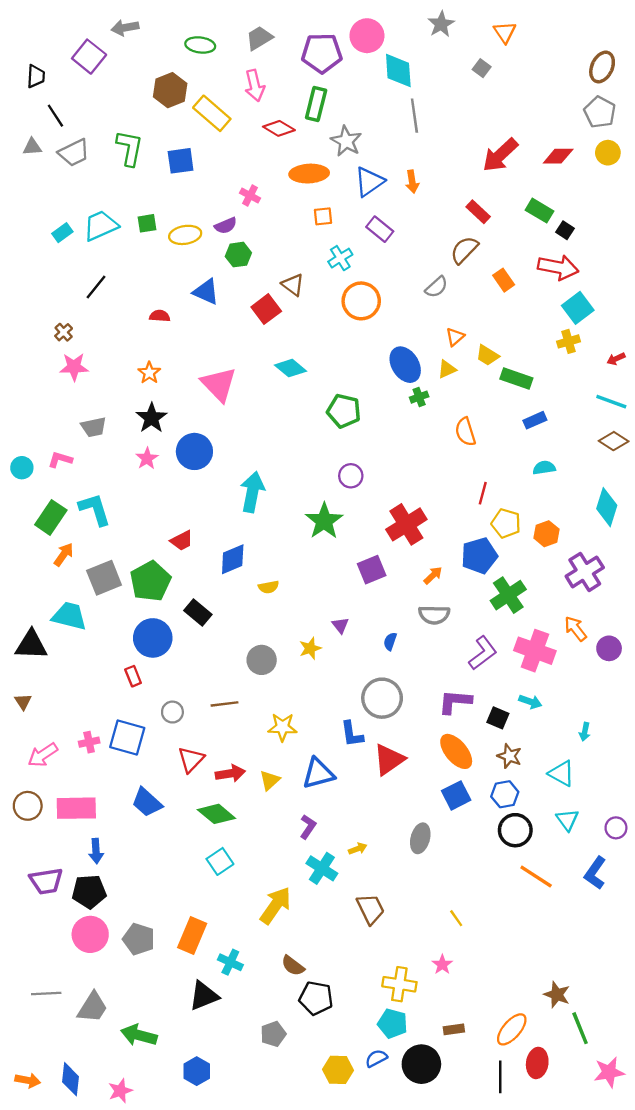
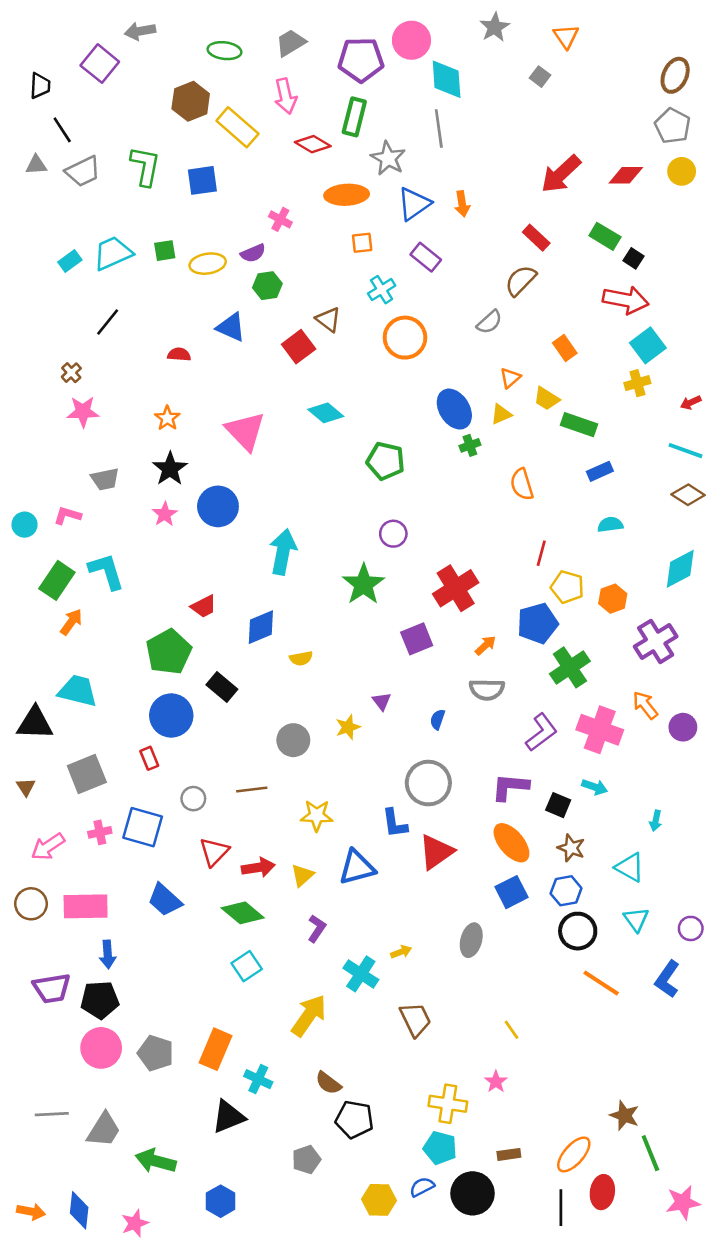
gray line: (414, 116) -> (439, 129), moved
orange rectangle: (504, 280) -> (565, 348), moved
cyan diamond: (607, 507) -> (680, 569), turned 45
gray square: (104, 578) -> (87, 774), moved
purple L-shape: (308, 827) -> (317, 928), moved

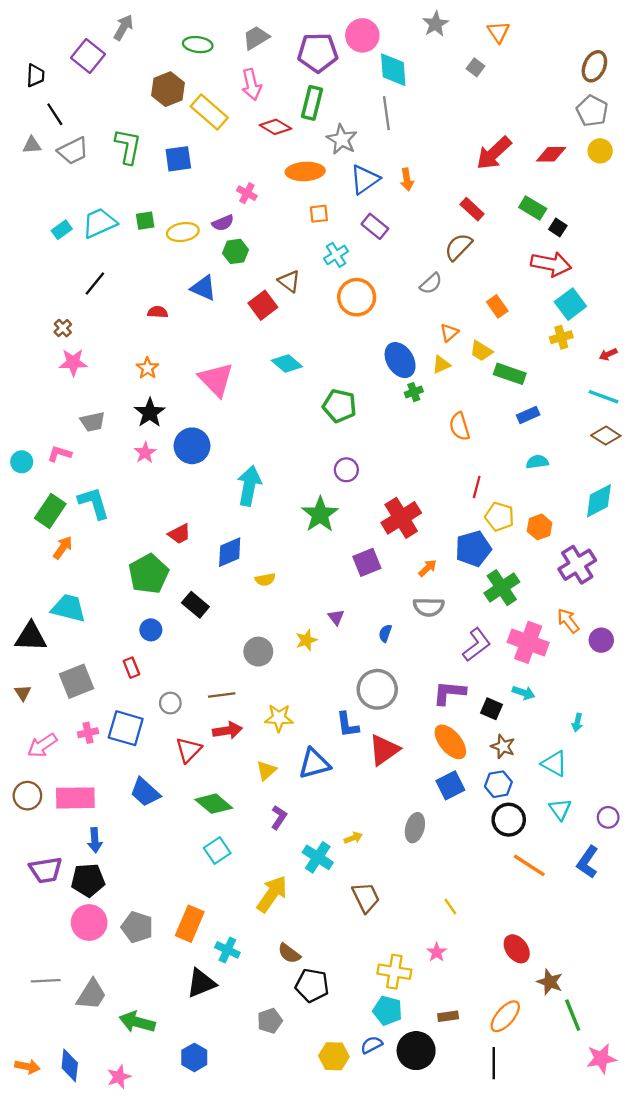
gray arrow: (140, 31) -> (123, 27), turned 130
blue circle: (171, 715) -> (151, 630), size x0.6
red arrow: (258, 867) -> (227, 730), moved
red ellipse: (602, 1192) -> (517, 949), moved, turned -44

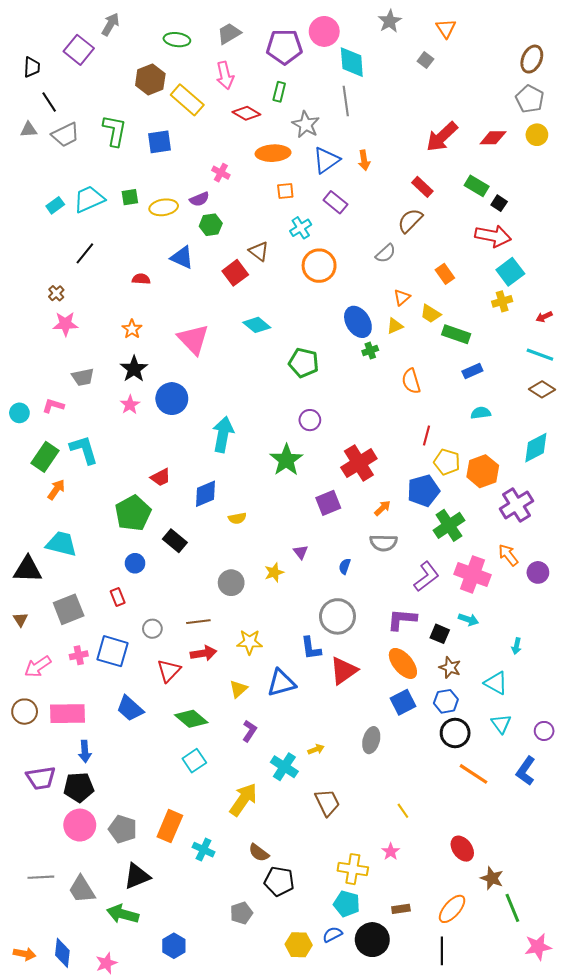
green rectangle: (312, 103) -> (279, 92), size x0.7
orange hexagon: (540, 527) -> (483, 471), size x1.4
black triangle: (201, 983) -> (137, 876), moved
gray trapezoid: (91, 995) -> (82, 889), turned 116

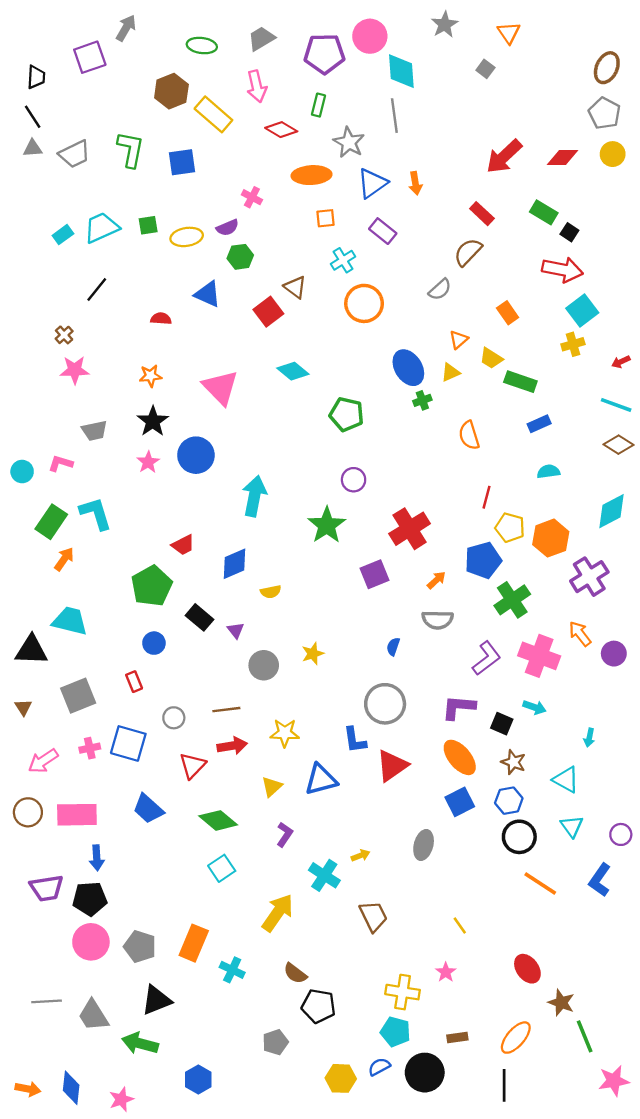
purple square: (79, 50) -> (90, 57), turned 32
black line: (49, 102) -> (33, 117), moved
orange star: (132, 329) -> (150, 376), turned 30
purple triangle: (301, 552) -> (236, 630), moved

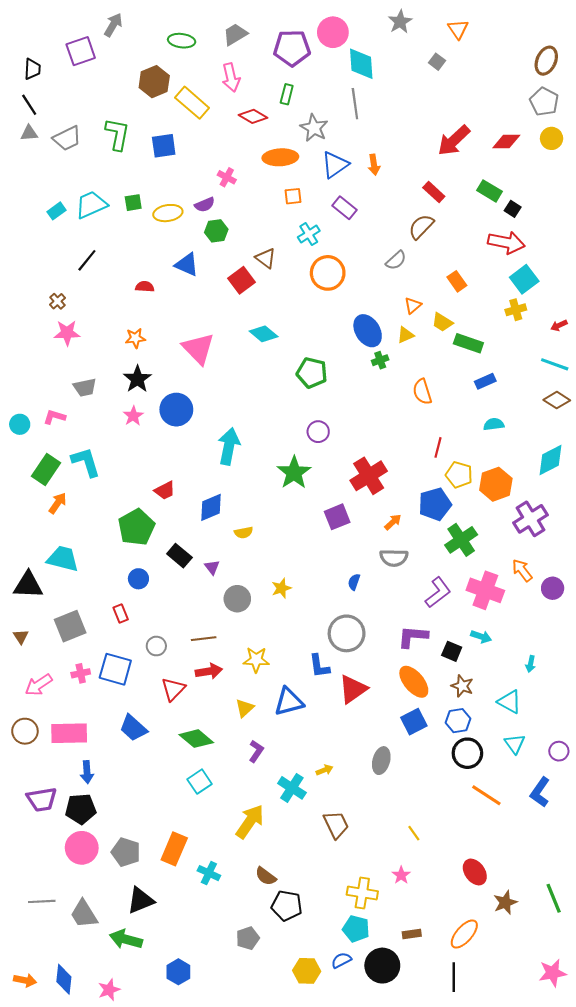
brown star: (561, 1003) -> (505, 902), turned 30
green line: (585, 1036) -> (554, 898), moved

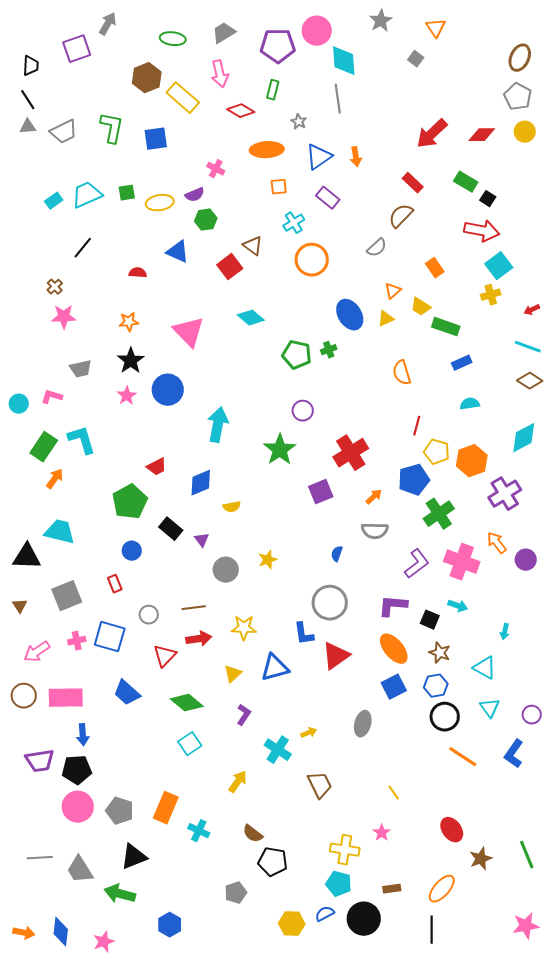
gray star: (314, 128) -> (299, 122), size x0.6
green cross: (380, 360) -> (329, 350), moved
yellow arrow: (250, 822) -> (238, 782), size x0.7

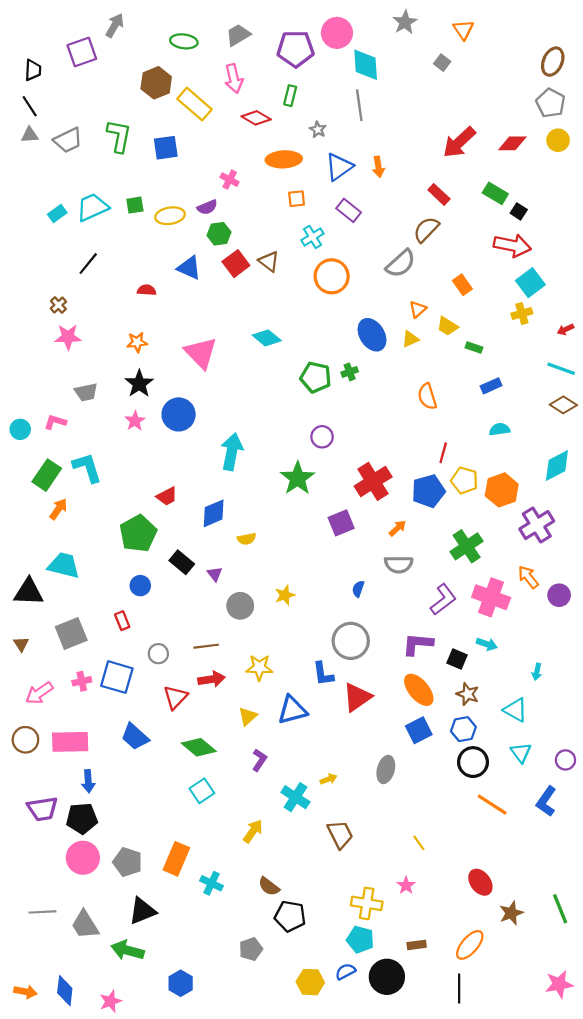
gray semicircle: (377, 248) -> (401, 264), size x1.4
red square: (230, 267) -> (236, 264), moved
green rectangle: (446, 327) -> (474, 348), size x0.6
blue pentagon: (414, 480) -> (428, 491), moved

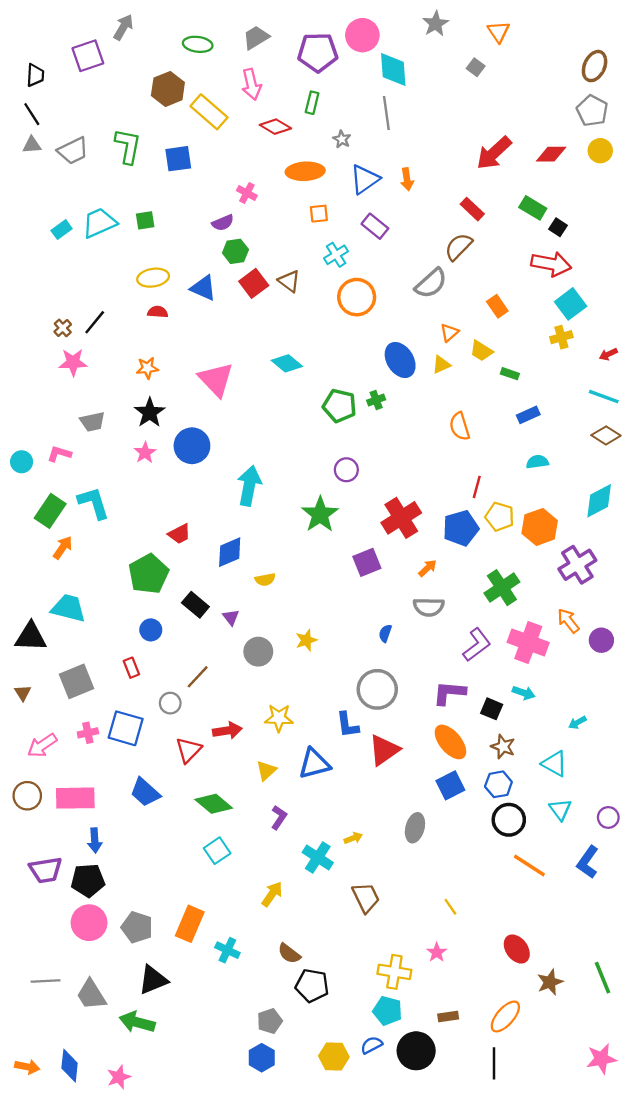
yellow ellipse: (170, 216) -> (153, 278), moved
black line: (88, 264) -> (95, 322), moved
brown line: (206, 646) -> (198, 677), moved, turned -40
cyan arrow: (537, 672) -> (577, 723), turned 49
blue hexagon: (181, 983) -> (262, 1058), moved

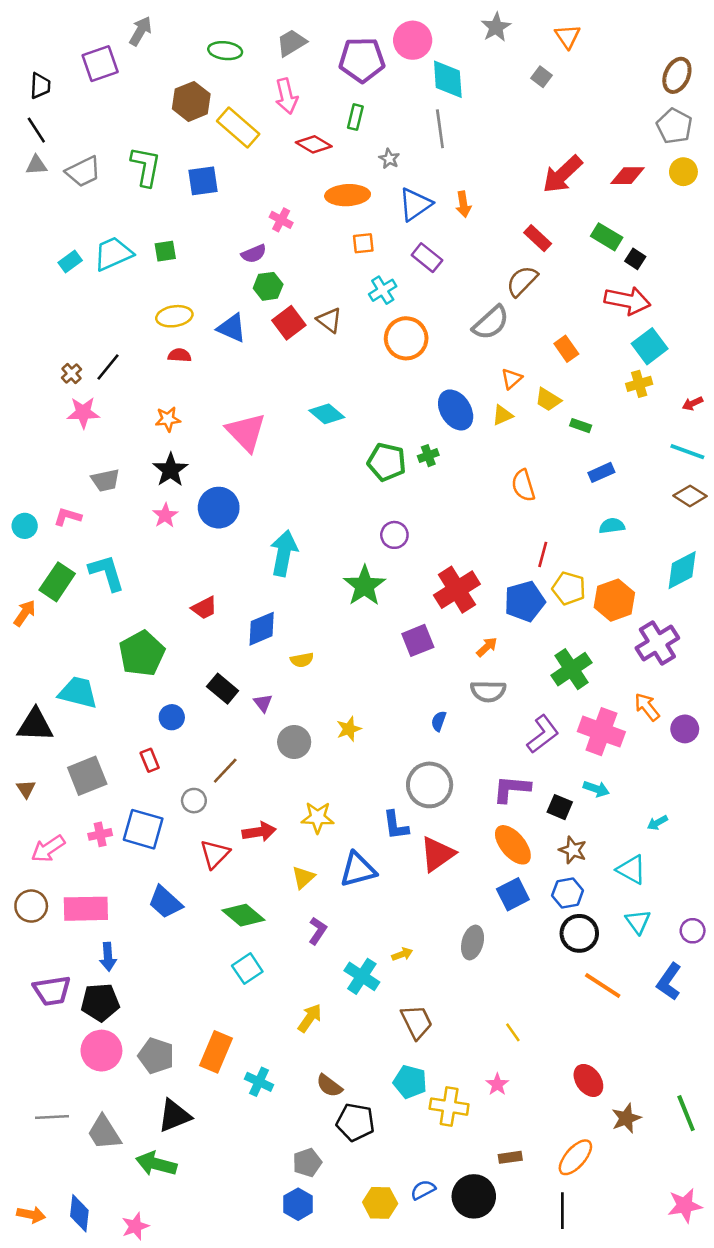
orange arrow: (63, 548) -> (25, 613), moved
green pentagon: (148, 574) -> (142, 653), moved
cyan pentagon: (388, 1011) -> (410, 1082), moved

